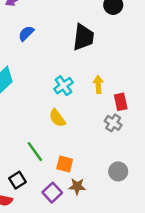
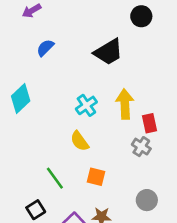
black trapezoid: (83, 37) -> (108, 52), turned 52
yellow arrow: (98, 84) -> (125, 104), size x1.5
orange square: (65, 164) -> (96, 177), moved

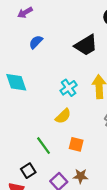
cyan diamond: (21, 99) -> (16, 82), turned -65
yellow semicircle: (80, 141) -> (63, 116), turned -98

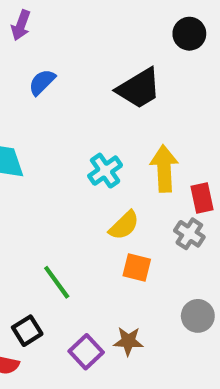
purple arrow: (25, 13) -> (21, 25), turned -40
yellow semicircle: (63, 116) -> (124, 225), moved
orange square: (76, 144) -> (137, 267), moved

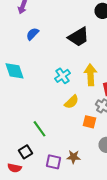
orange square: (137, 267) -> (90, 122), moved
purple square: (86, 352) -> (54, 162), turned -35

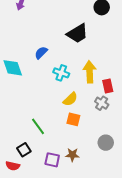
blue semicircle: (32, 34) -> (41, 53), moved
cyan cross: (62, 76) -> (61, 73), turned -35
orange square: (90, 122) -> (73, 119), moved

